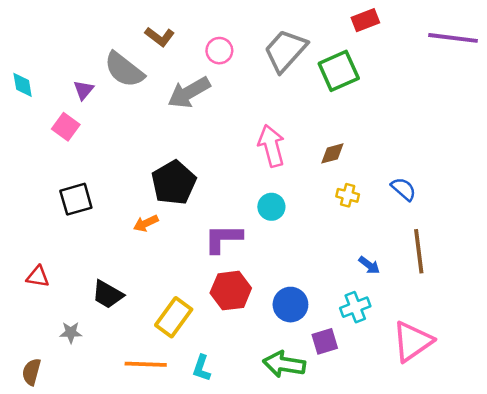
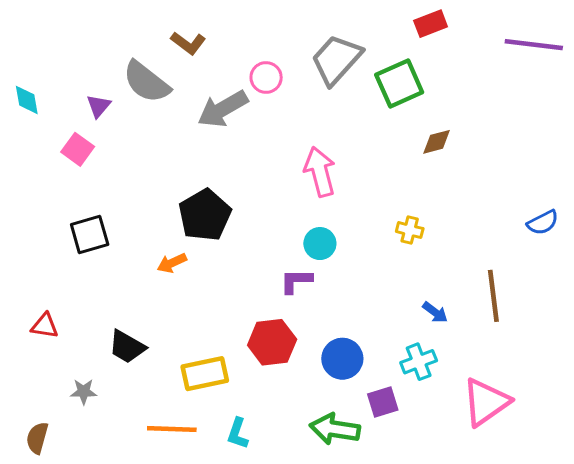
pink circle: (219, 51) -> (266, 77), moved
brown diamond: (332, 153) -> (437, 142), moved
blue semicircle: (403, 189) -> (543, 223), moved, turned 112
purple L-shape: (223, 239) -> (296, 281), moved, size x0.7
yellow rectangle: (174, 317) -> (205, 374), turned 42

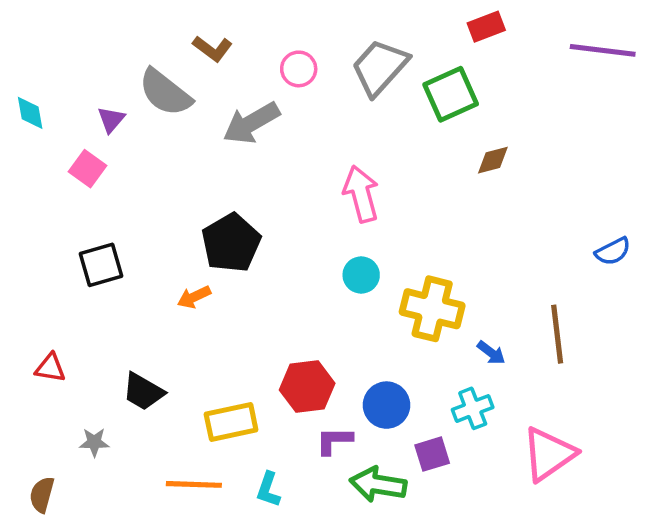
pink circle: (266, 77) -> (299, 69), moved
yellow cross: (410, 230) -> (432, 309), moved, size x2.0
purple L-shape: (296, 281) -> (334, 441), moved

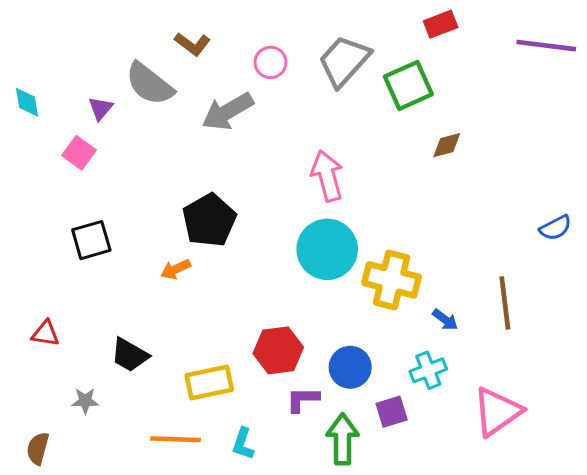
cyan circle: (361, 275) -> (327, 249), size x1.8
green arrow: (378, 484) -> (343, 439), turned 81

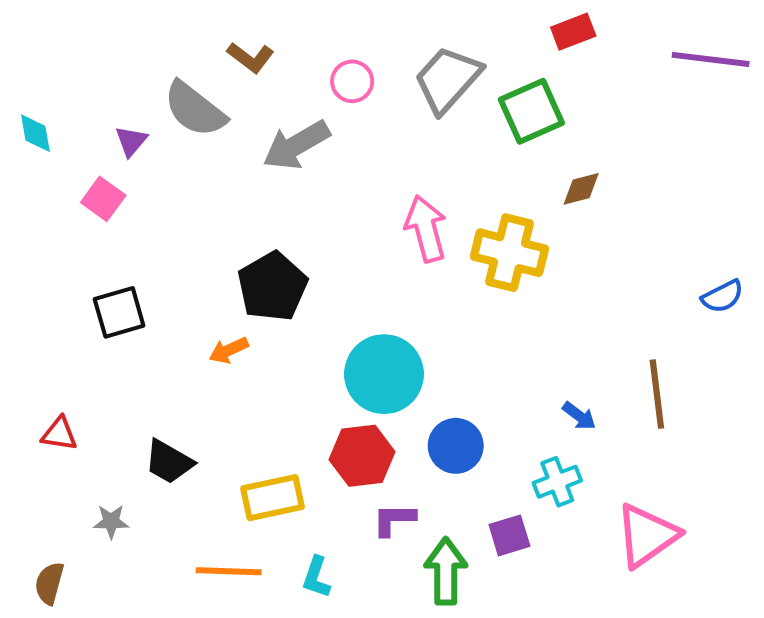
cyan circle: (327, 249) -> (384, 374), moved
yellow cross: (392, 280) -> (509, 253), moved
blue circle: (350, 367) -> (456, 446), moved

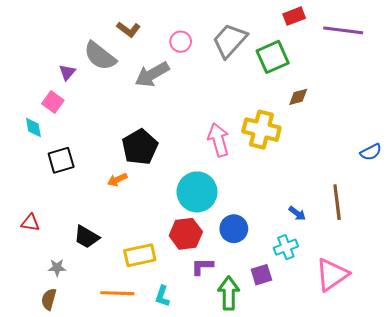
purple line: (711, 59) -> (343, 30), moved
cyan diamond: (35, 133) -> (33, 128), moved
pink arrow: (426, 229) -> (218, 140), moved
brown semicircle: (49, 583) -> (49, 299), moved

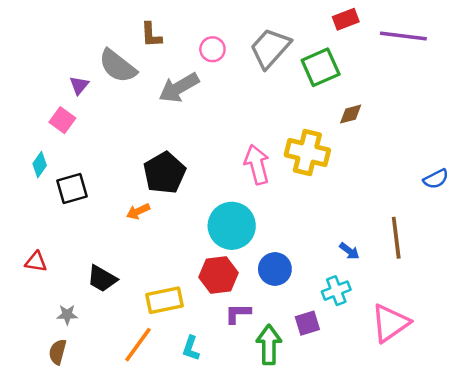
brown L-shape: (129, 29) -> (151, 35), turned 50
cyan diamond: (33, 128) -> (40, 165), moved, turned 45
orange line: (117, 293) -> (138, 345), turned -56

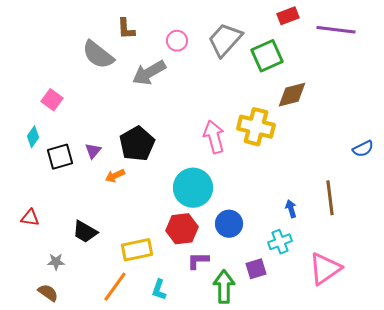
purple triangle: (79, 85) -> (93, 151), moved
brown diamond: (351, 114) -> (292, 95), size x1.5
blue arrow: (349, 251) -> (291, 209), turned -144
brown semicircle: (58, 352) -> (48, 293), turned 110

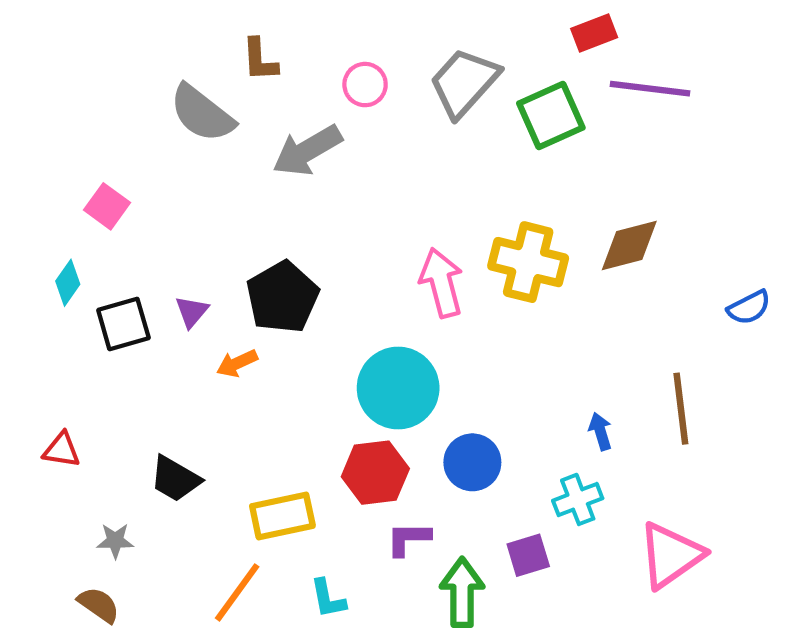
purple line: (336, 30) -> (650, 89), moved
brown diamond: (292, 95) -> (629, 246), moved
cyan L-shape: (159, 290) -> (328, 599), turned -30

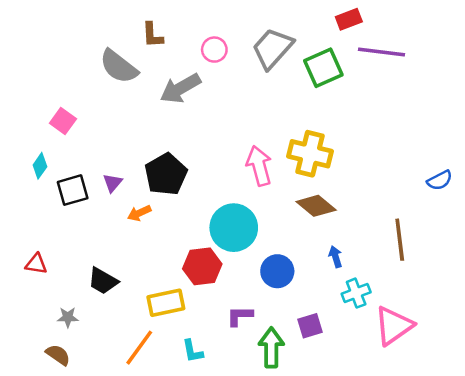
brown diamond: (629, 246) -> (316, 206), moved, turned 54
blue arrow: (600, 431) -> (335, 257), moved
red hexagon: (375, 473) -> (202, 266), moved
cyan cross: (578, 499) -> (356, 293), moved

